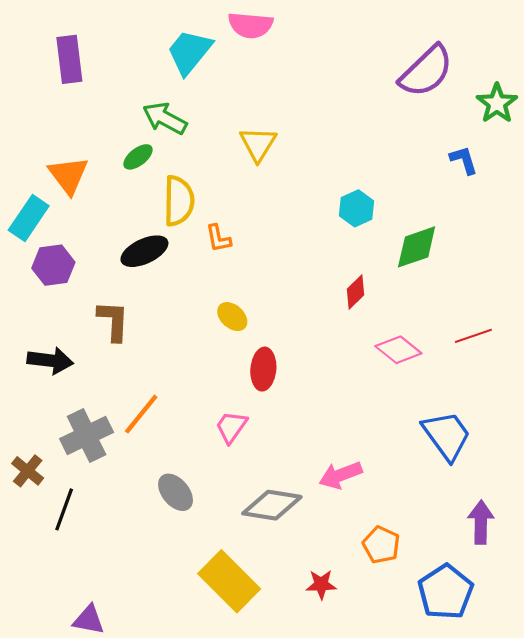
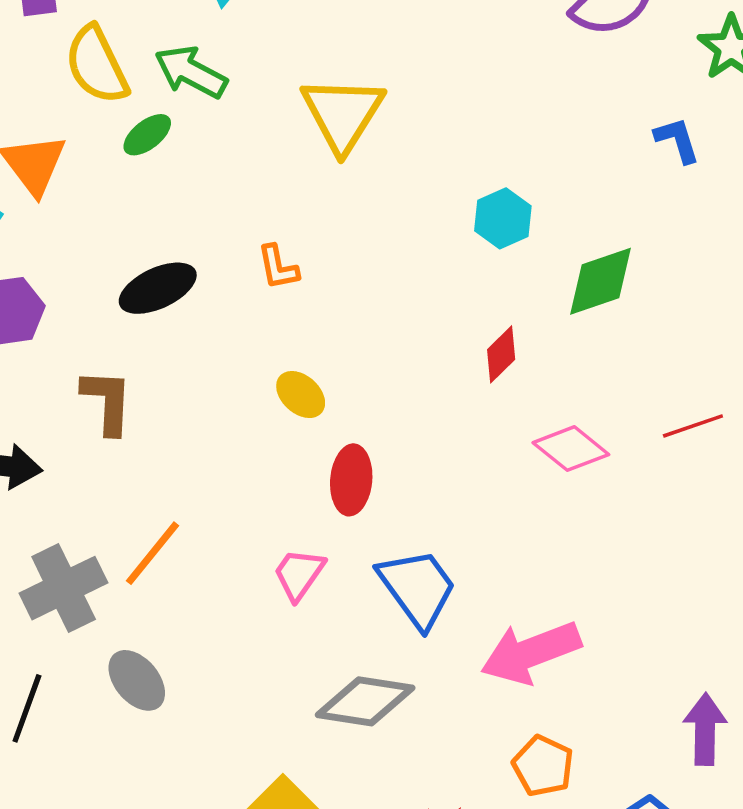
yellow triangle: (258, 144) -> (342, 114), size x1.4
yellow semicircle: (179, 201) -> (97, 65), moved, turned 153
blue trapezoid: (447, 436) -> (417, 588), moved
pink arrow: (341, 475) -> (531, 653), moved, size x1.4
gray ellipse: (176, 492) -> (137, 680), moved

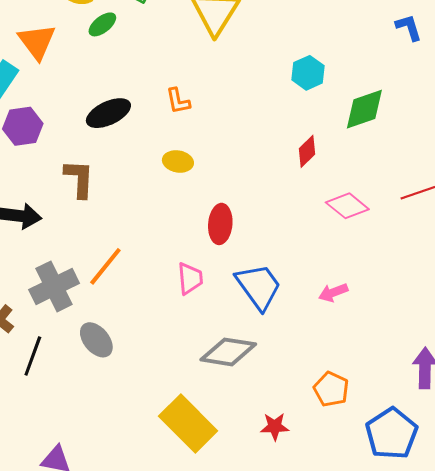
yellow ellipse: (301, 395) -> (178, 161), moved, turned -32
pink trapezoid: (299, 574) -> (190, 278), turned 140
pink arrow: (531, 653) -> (333, 293), moved, size x0.5

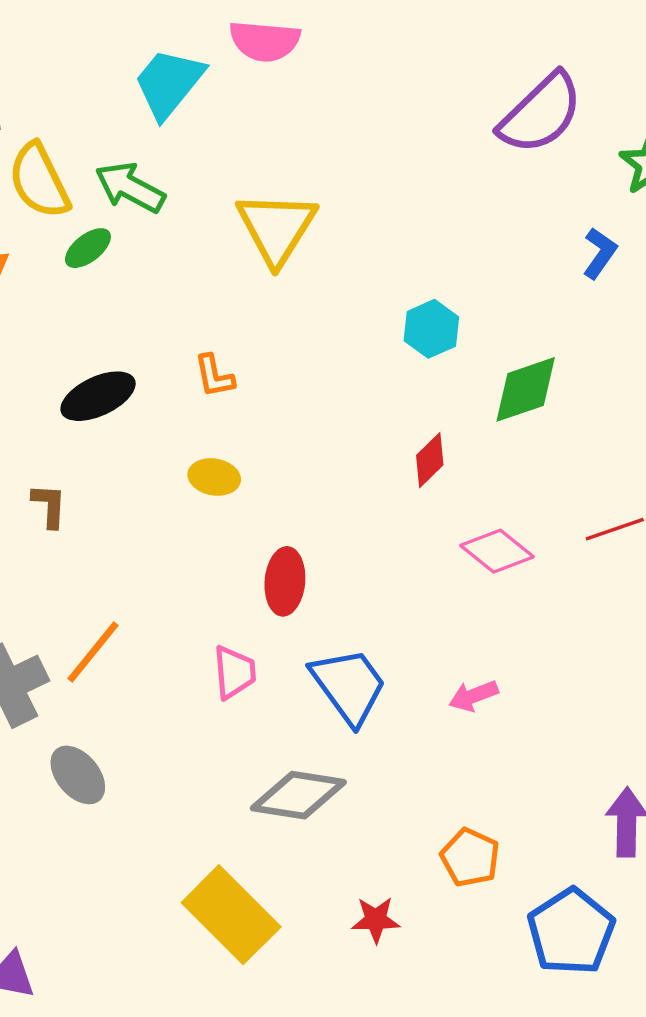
blue L-shape: (409, 27) -> (600, 253), turned 52
brown L-shape: (79, 179) -> (49, 506), size x0.7

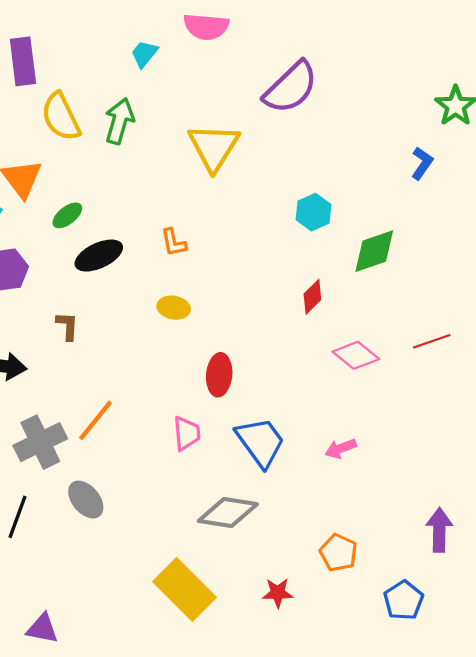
cyan trapezoid: (169, 83) -> (144, 54), size x0.6
purple semicircle: (541, 113) -> (291, 87), moved
green arrow: (130, 187) -> (119, 121), turned 78
green ellipse: (88, 248) -> (67, 215), moved
blue pentagon: (571, 932) -> (404, 600), size x0.7

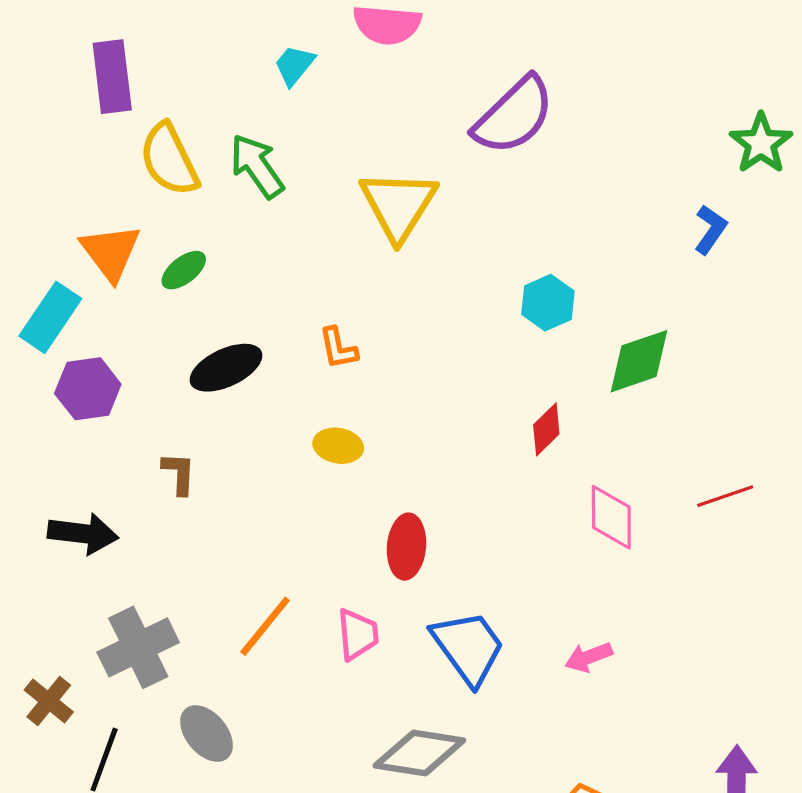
green arrow: (119, 121) -> (257, 166), turned -51
green ellipse: (67, 215) -> (184, 270), moved
pink diamond: (356, 355) -> (611, 517), turned 51
orange line: (96, 420) -> (265, 626), moved

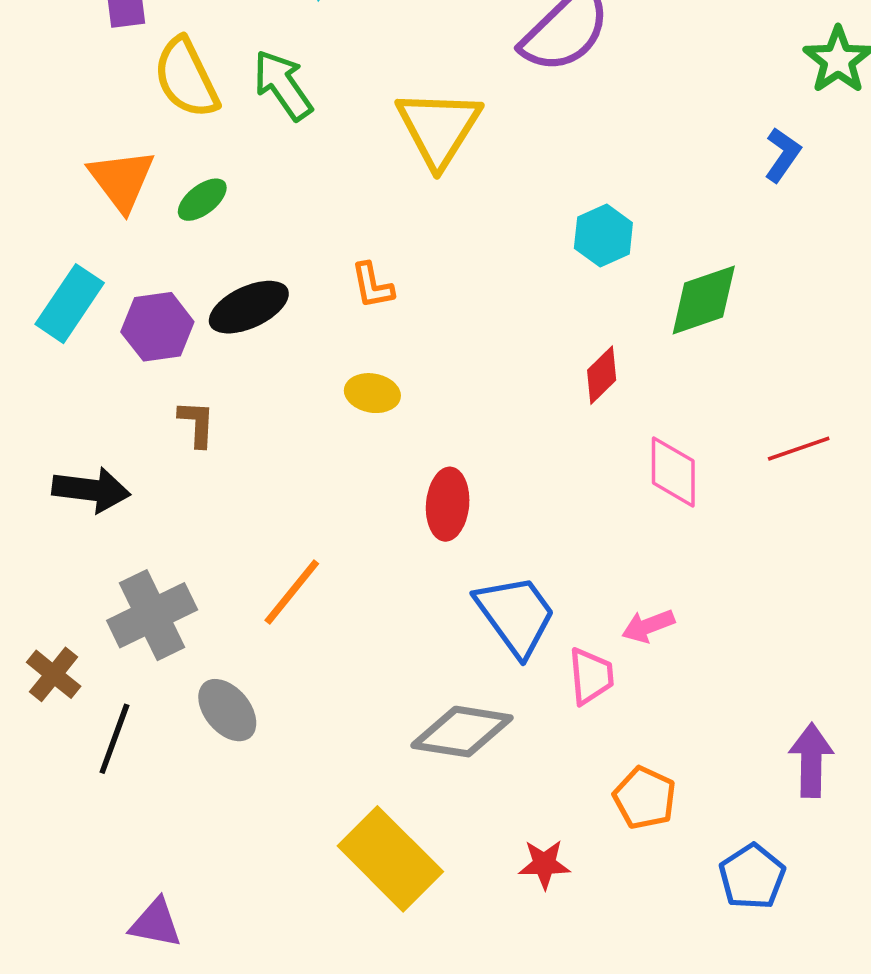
cyan rectangle: (50, 317) -> (70, 304), moved
purple hexagon: (88, 389) -> (157, 327), moved
pink trapezoid: (358, 634) -> (591, 676), moved

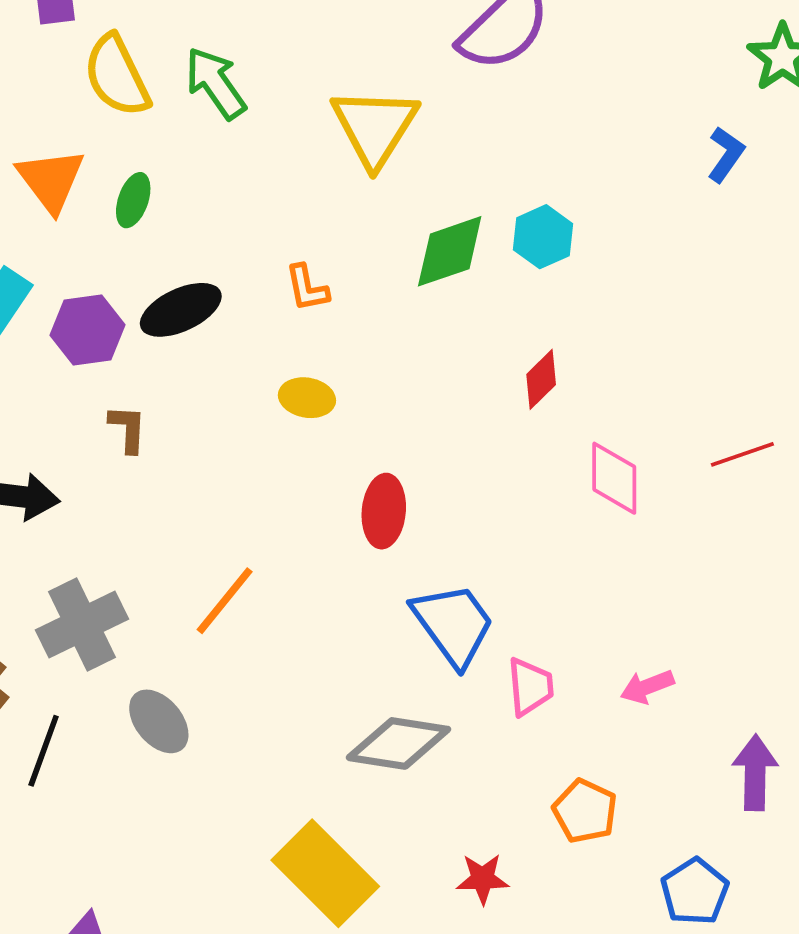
green ellipse: (202, 200) -> (133, 200), turned -33
green diamond: (704, 300) -> (450, 251), moved
pink arrow: (648, 626) -> (647, 687), moved

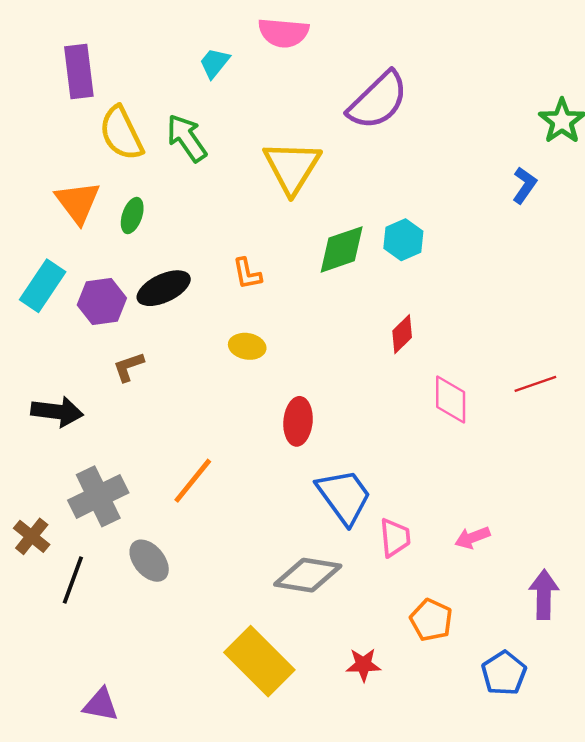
brown L-shape: (128, 429) -> (129, 367), turned -112

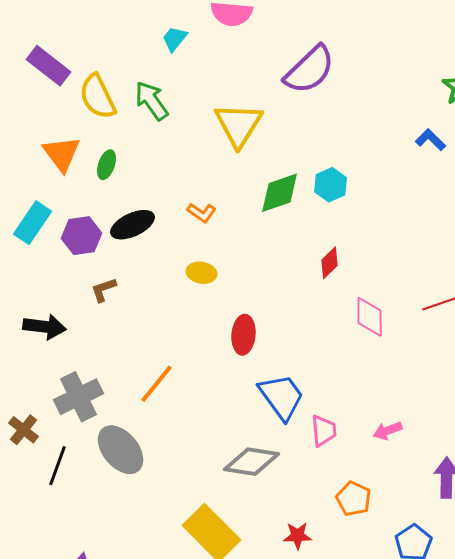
purple rectangle: (79, 71) -> (49, 66), moved, turned -45
blue L-shape: (524, 185) -> (431, 140), turned -80
orange L-shape: (247, 274) -> (202, 213), turned -44
gray ellipse: (149, 561) -> (121, 450), size x1.4

